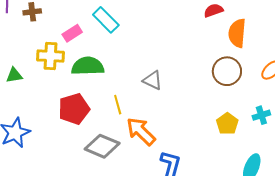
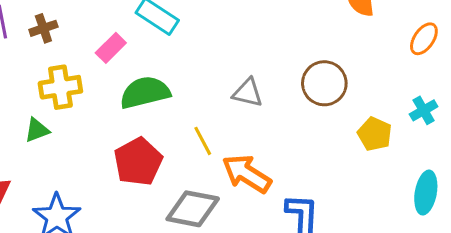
yellow cross: (51, 56) -> (60, 87), moved
brown circle: (227, 71) -> (324, 83), moved

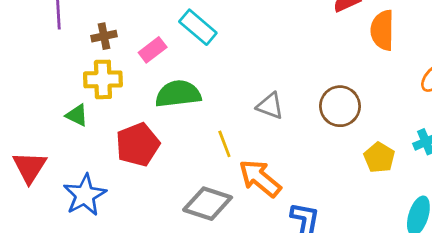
brown cross: (43, 28) -> (104, 36), moved
green triangle: (37, 130) -> (77, 115), turned 40
red pentagon: (138, 162) -> (138, 145), moved

